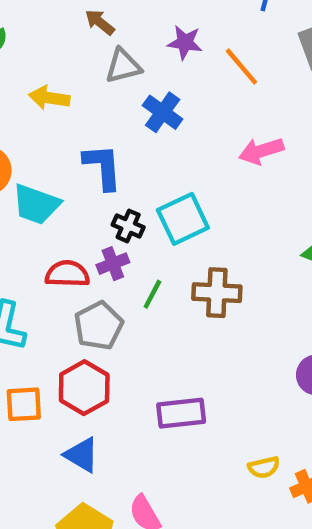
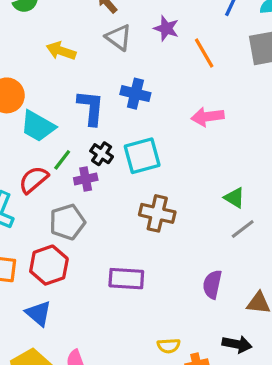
gray triangle: (123, 66) -> (119, 37), turned 40
blue cross: (163, 112) -> (135, 94), moved, turned -32
red semicircle: (67, 274) -> (34, 180), moved, turned -52
green line: (152, 294) -> (62, 160), moved
purple rectangle: (181, 413) -> (126, 279), moved

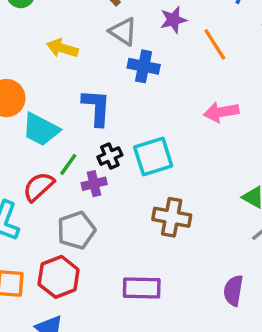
purple star: (166, 28) -> (173, 20), turned -30
blue cross: (135, 94) -> (144, 66), moved
black cross: (102, 154) -> (110, 156), turned 35

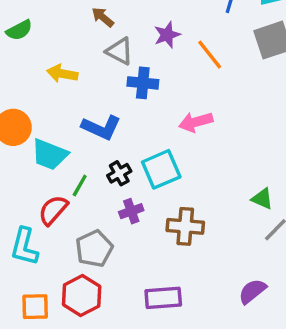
blue L-shape: (96, 107) -> (101, 128), turned 117
pink arrow: (221, 112) -> (196, 122), moved
purple cross: (94, 184) -> (131, 211), moved
purple semicircle: (233, 291) -> (252, 291), turned 48

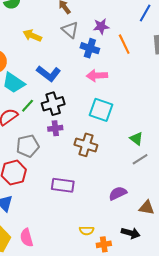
blue cross: (143, 83) -> (90, 48), moved
pink arrow: (196, 122) -> (97, 76), moved
cyan square: (161, 169) -> (101, 110), moved, turned 30
black cross: (119, 173) -> (53, 104), size x1.5

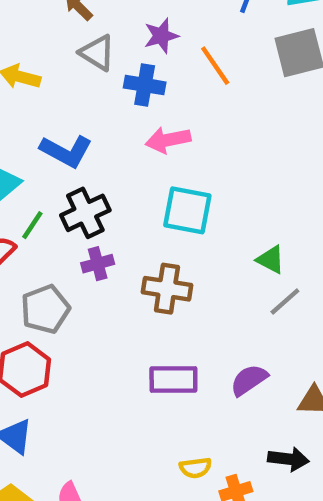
purple rectangle: (63, 185) -> (173, 379), moved

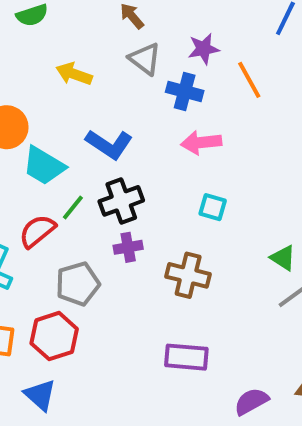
cyan square: (187, 210) -> (213, 207), size x0.6
purple semicircle: (249, 380) -> (251, 401), moved

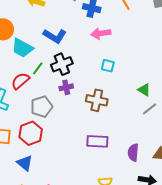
purple semicircle: (251, 401) -> (133, 152), moved, turned -54

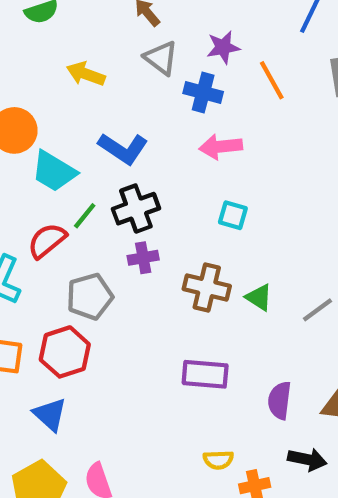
green triangle: (144, 90) -> (259, 297), moved

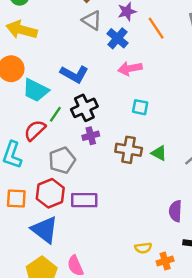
yellow arrow: (86, 74) -> (22, 30), moved, size x1.4
blue cross: (203, 93) -> (117, 38), turned 30
purple rectangle: (205, 374) -> (84, 200), moved
blue triangle: (50, 414) -> (45, 230), size x1.4

